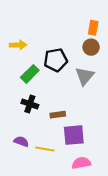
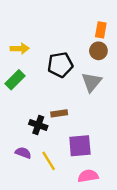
green rectangle: (30, 74) -> (15, 80), moved
black cross: (30, 104) -> (38, 125), moved
brown rectangle: (58, 115) -> (59, 113), moved
yellow line: (45, 149) -> (49, 161), turned 48

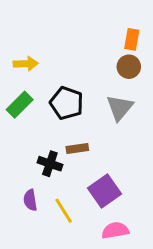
black pentagon: (60, 65) -> (67, 103), moved, turned 30
purple square: (80, 146) -> (105, 191), turned -30
purple semicircle: (23, 153) -> (30, 200), turned -119

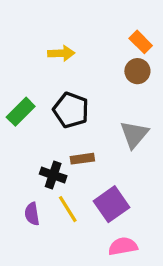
orange rectangle: (132, 39) -> (141, 42), turned -55
yellow arrow: (26, 64) -> (61, 53), moved
gray triangle: (120, 108) -> (134, 134), moved
yellow line: (64, 211) -> (68, 209), moved

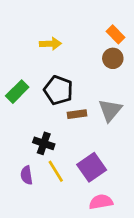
brown rectangle: (82, 159) -> (77, 114), moved

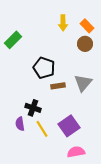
yellow arrow: (50, 44) -> (63, 23), moved, turned 91
green rectangle: (17, 92) -> (13, 40), moved
purple semicircle: (26, 175) -> (20, 124), moved

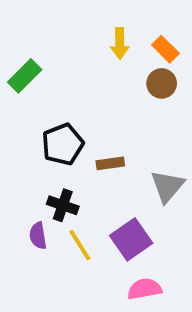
black pentagon: (44, 68) -> (63, 144), moved, turned 30
gray triangle: (83, 83) -> (167, 186), moved

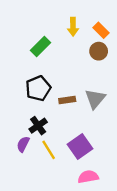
green rectangle: (25, 76) -> (40, 47), moved
gray triangle: (167, 186) -> (95, 99), moved
black cross: (63, 205) -> (38, 126), turned 36
purple semicircle: (38, 236) -> (23, 144), turned 35

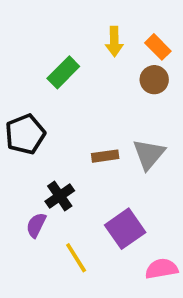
black pentagon: (38, 88) -> (25, 134), moved
yellow line: (49, 150) -> (76, 258), moved
pink semicircle: (88, 177) -> (161, 269), moved

